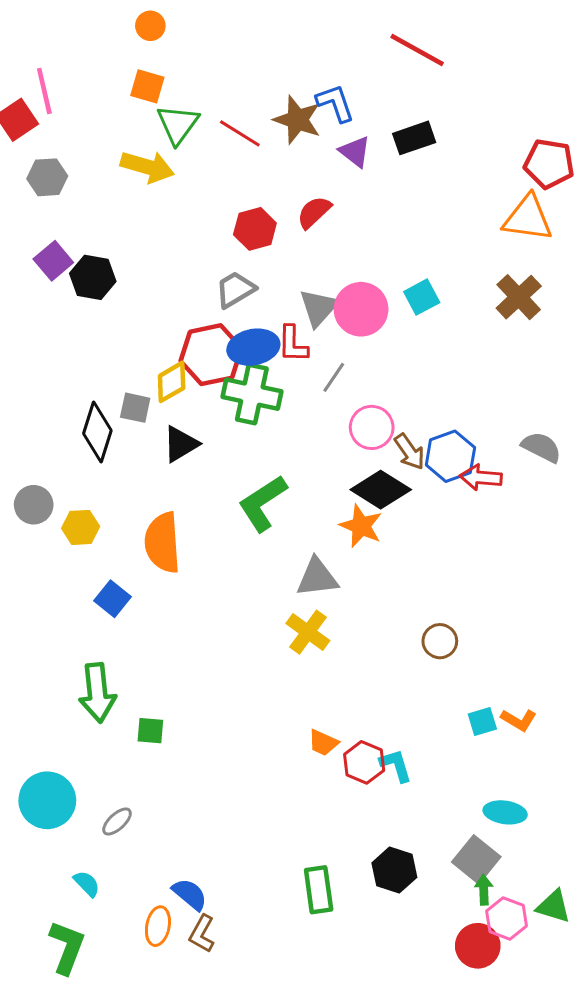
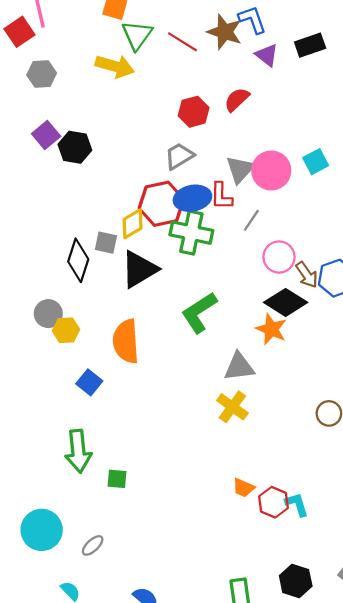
black triangle: (181, 444) -> (139, 269), size x1.4
gray circle: (34, 505) -> (48, 314), moved

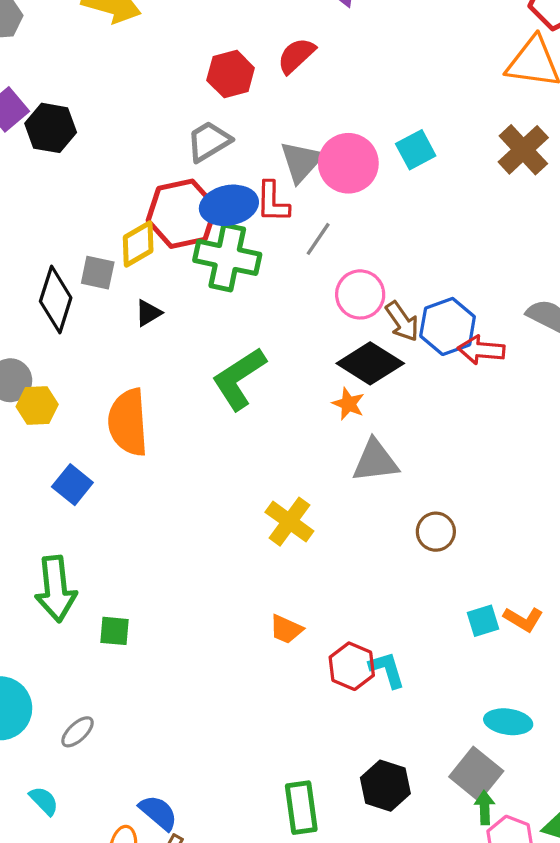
black triangle: (139, 269) -> (148, 313), size x0.5
orange star: (271, 329) -> (348, 404), size x0.7
gray triangle: (239, 367) -> (375, 461), moved
orange trapezoid: (244, 488) -> (286, 629), moved

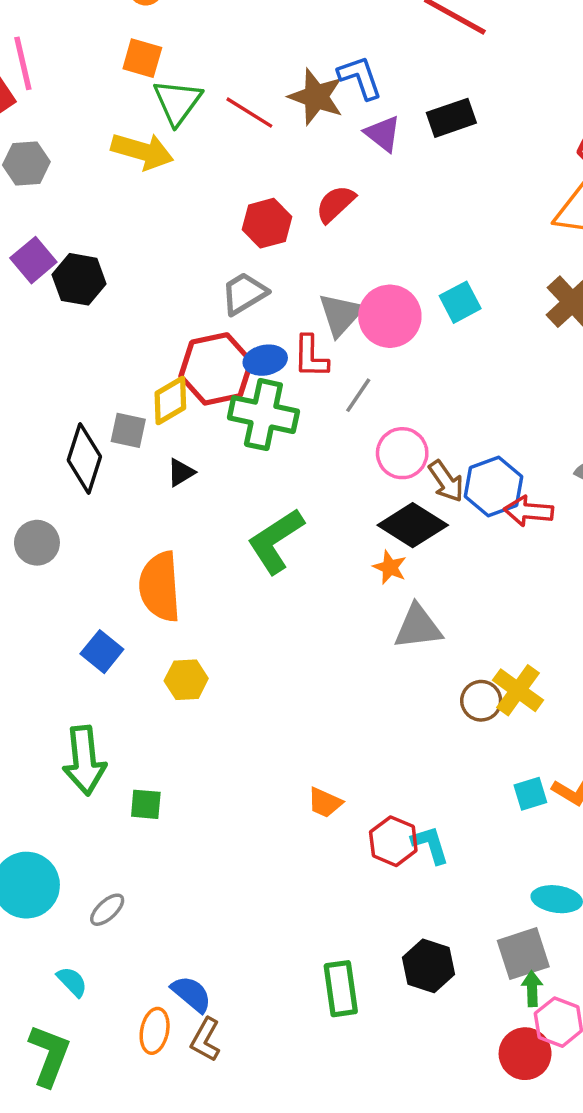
blue ellipse: (229, 205) -> (265, 360), size x0.7
yellow hexagon: (37, 405) -> (186, 680), moved
yellow cross: (289, 522) -> (518, 690), moved
gray square: (476, 774) -> (523, 954), turned 33

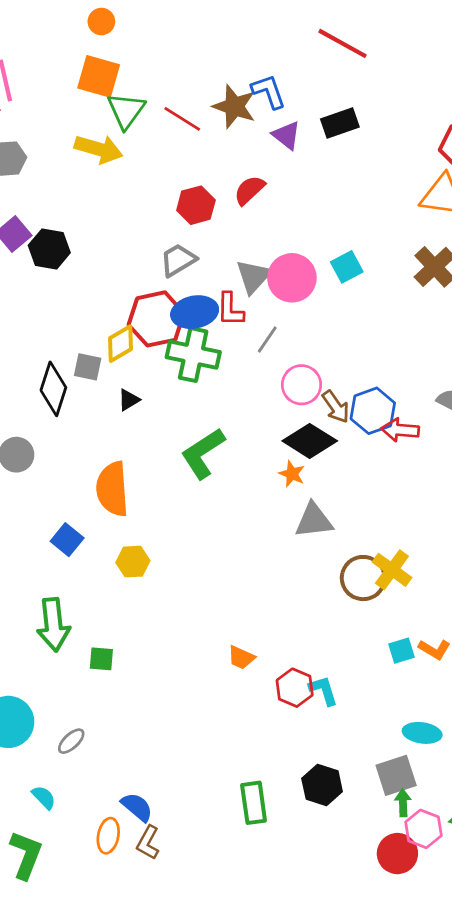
orange square: (142, 58) -> (99, 76), size x1.4
blue ellipse: (265, 360) -> (195, 312), size x1.4
brown circle: (481, 701) -> (363, 578), size x1.4

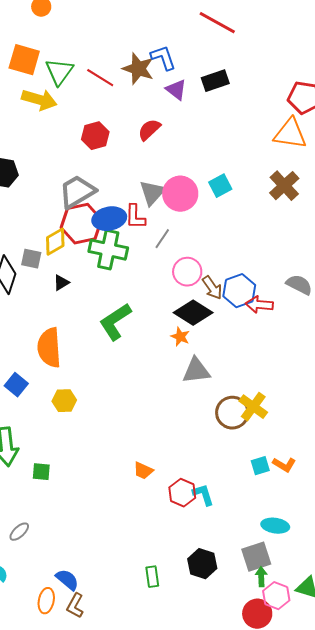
orange square: (99, 76) -> (24, 60), moved
red hexagon: (196, 205) -> (95, 136), moved
gray trapezoid: (178, 260) -> (77, 192), moved, size x1.4
green rectangle: (254, 803) -> (152, 577), size x0.7

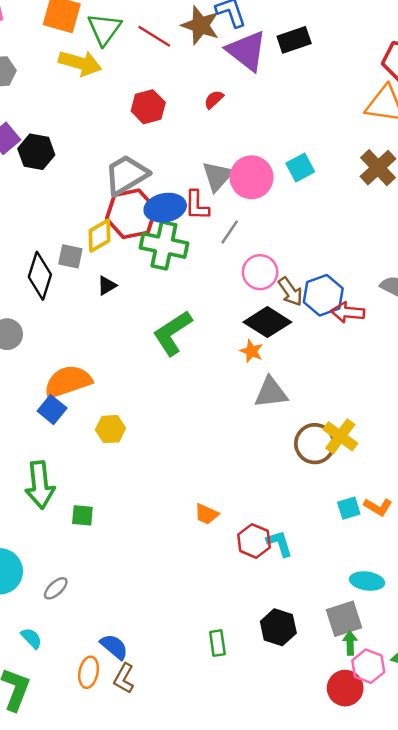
purple triangle: (176, 90) -> (247, 51), size x1.6
red semicircle: (149, 130) -> (214, 99), size x0.7
orange semicircle: (49, 348) -> (68, 382), moved, turned 75

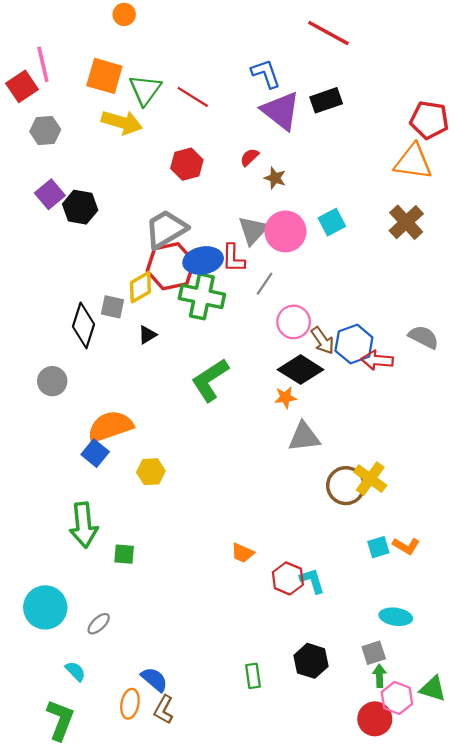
brown star: (200, 25) -> (275, 178), moved, size x0.6
orange star: (252, 351) -> (285, 397), turned -30
gray square: (344, 619) -> (374, 653), size x0.7

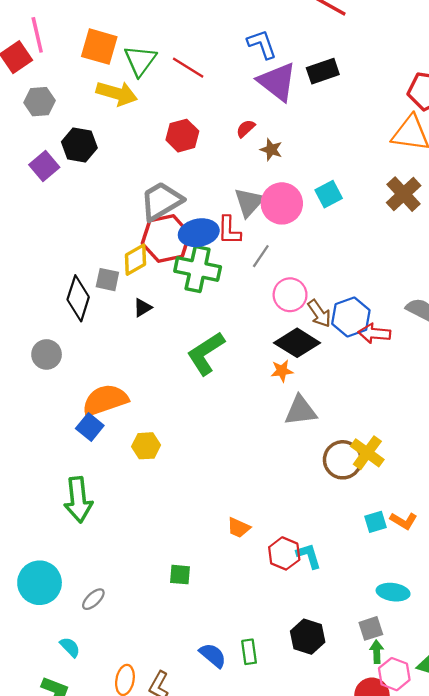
black hexagon: (80, 207) -> (79, 145), moved
green square: (124, 554) -> (180, 575), moved
blue semicircle: (154, 679) -> (213, 655), moved

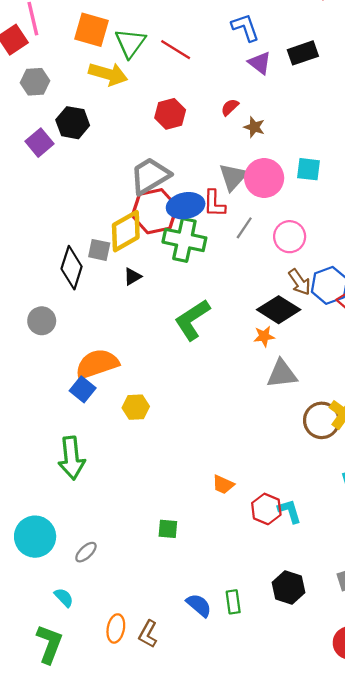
purple triangle: (277, 82) -> (260, 63), size x0.6
cyan square: (329, 194) -> (308, 169), turned 35
yellow diamond: (136, 260) -> (126, 231), size x1.4
pink circle: (290, 295) -> (290, 237), moved

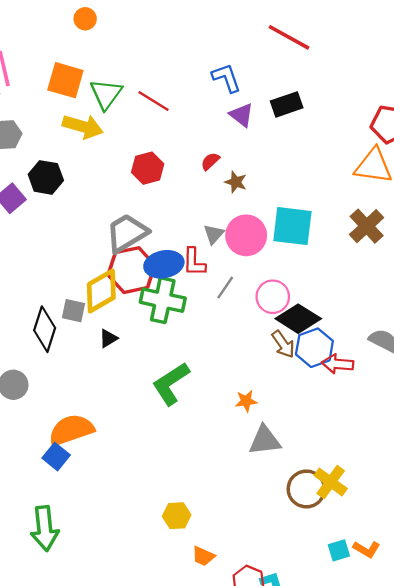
cyan square: (308, 169) -> (292, 226), size x1.6
gray triangle: (233, 177) -> (214, 234), size x0.7
black diamond: (279, 310) -> (298, 319), moved
yellow hexagon: (136, 407) -> (177, 516), moved

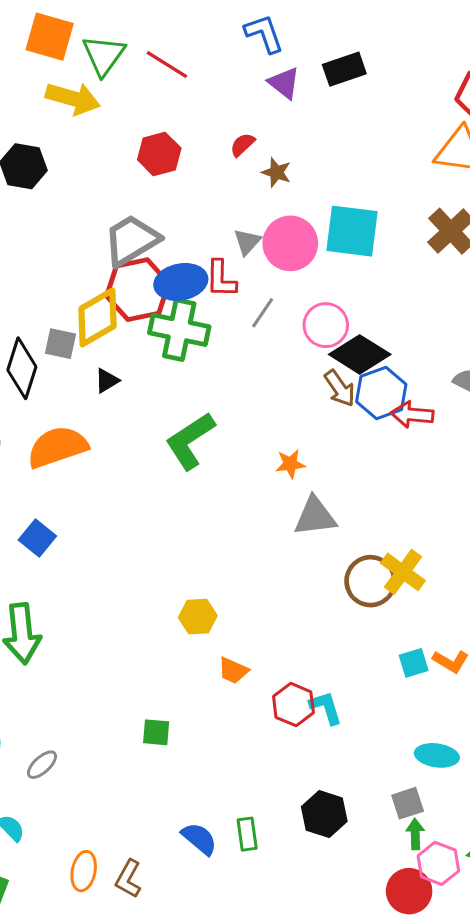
orange semicircle: (71, 430) -> (57, 447), moved

